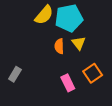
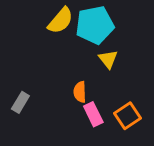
orange semicircle: (59, 46) -> (80, 92), moved
orange square: (93, 73) -> (127, 116), moved

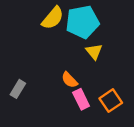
orange semicircle: (80, 92) -> (70, 80), turned -42

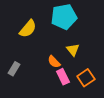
yellow semicircle: (53, 18) -> (28, 29), moved
yellow triangle: (94, 52) -> (73, 50), moved

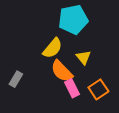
yellow semicircle: (28, 29) -> (53, 48), moved
orange semicircle: (54, 62) -> (62, 71), size x1.5

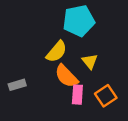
gray rectangle: (16, 79) -> (17, 85), turned 42
pink rectangle: (72, 88) -> (77, 95), turned 30

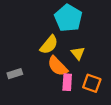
cyan pentagon: (79, 21) -> (68, 18), turned -30
orange square: (106, 96) -> (92, 83), turned -36

